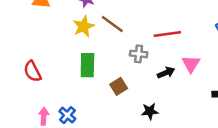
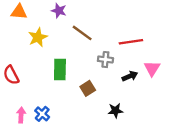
yellow star: (84, 26) -> (38, 37), moved

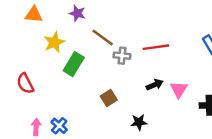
gray cross: (105, 60) -> (122, 56), moved
pink triangle: (152, 68) -> (179, 90), moved
green rectangle: (60, 69) -> (74, 64), moved, turned 30

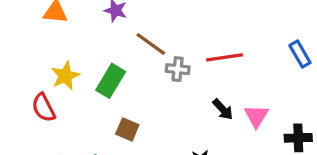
yellow star: (54, 42) -> (65, 76), moved
black arrow: (155, 85) -> (223, 109), turned 70
brown square: (109, 98) -> (127, 129), moved, turned -35

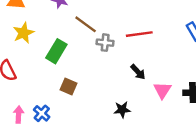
yellow star: (65, 76) -> (23, 33), moved
pink triangle: (256, 116) -> (162, 90), moved

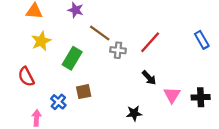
red line: (139, 34) -> (150, 42), turned -40
brown square: (69, 86) -> (84, 92), turned -35
blue cross: (42, 113) -> (58, 102), moved

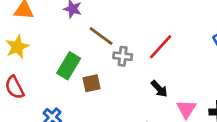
yellow star: (41, 41) -> (17, 47), moved
brown square: (84, 92) -> (92, 83), moved

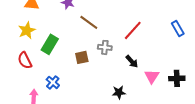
gray cross: (123, 56) -> (105, 47), moved
green rectangle: (69, 66) -> (50, 44), moved

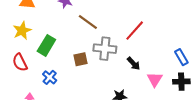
blue rectangle: (178, 28) -> (181, 57), moved
gray cross: (105, 47) -> (105, 49), size x1.5
blue cross: (53, 82) -> (50, 77), moved

